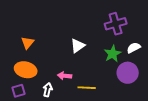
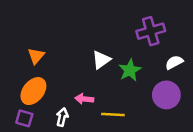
green star: (113, 54) -> (130, 70), moved
orange ellipse: (26, 70) -> (33, 91), turned -65
purple square: (19, 91) -> (24, 118), turned 32

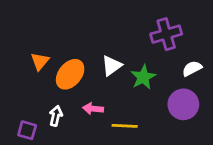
orange ellipse: (33, 91) -> (70, 74), moved
white arrow: (62, 117) -> (56, 116), moved

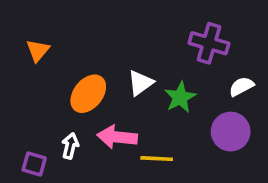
purple cross: (166, 34) -> (209, 43), turned 32
orange triangle: (40, 61) -> (38, 50), moved
pink arrow: (93, 109) -> (117, 137), size x1.5

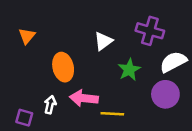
white triangle: (140, 83) -> (103, 41), moved
white semicircle: (241, 86) -> (173, 62), size x1.5
orange ellipse: (88, 94) -> (63, 67), turned -52

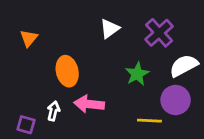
purple cross: (150, 31) -> (159, 33), turned 32
white triangle: (103, 41) -> (110, 29), moved
yellow line: (112, 114) -> (149, 121), moved

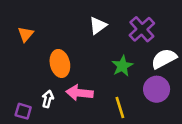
yellow line: (149, 121) -> (120, 108), moved, turned 70

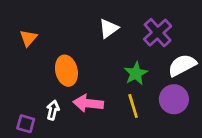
yellow line: (120, 108) -> (133, 106), moved

